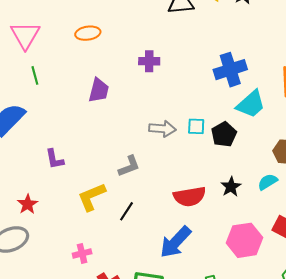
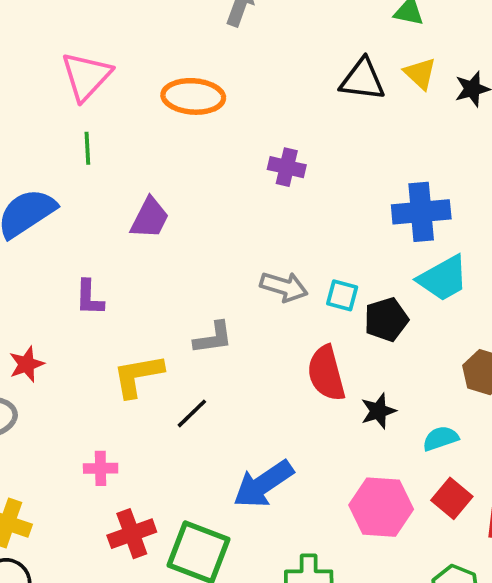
orange ellipse: (88, 33) -> (193, 96), size x1.4
purple trapezoid: (99, 90) -> (150, 218), moved
cyan semicircle: (268, 182) -> (440, 438), moved
red semicircle: (190, 196) -> (326, 373), moved, turned 72

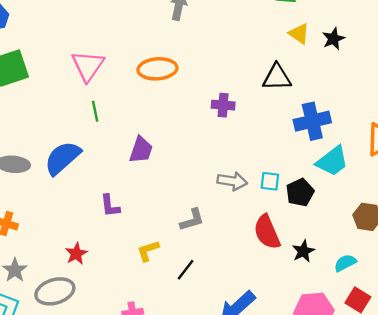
black triangle: (362, 80) -> (277, 77), moved
yellow L-shape: (138, 376) -> (148, 251), size x0.7

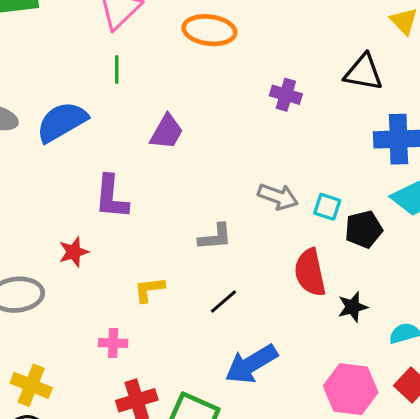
purple L-shape: (110, 206) -> (111, 197), size x1.4
yellow L-shape: (148, 251) -> (149, 289), moved
red star: (76, 254) -> (74, 252), moved
black line: (186, 270) -> (224, 301), moved

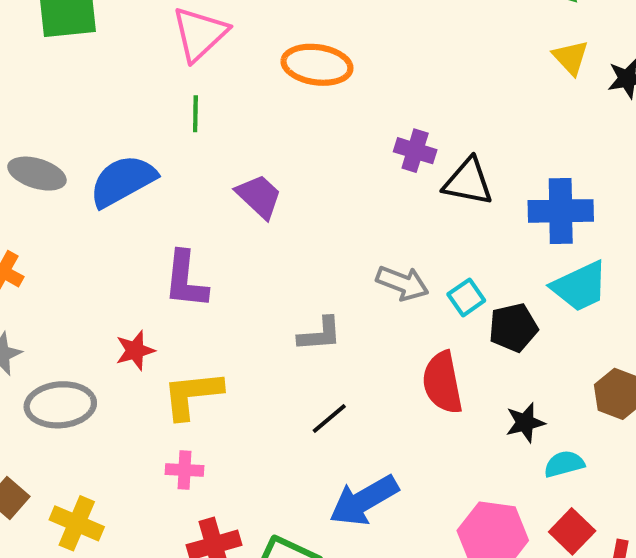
black triangle: (363, 72) -> (468, 182), moved
purple trapezoid: (167, 132) -> (259, 196), turned -78
cyan square: (327, 207) -> (466, 297), turned 36
yellow L-shape: (149, 289) -> (192, 395), moved, size x1.5
black star: (353, 307) -> (525, 423), moved

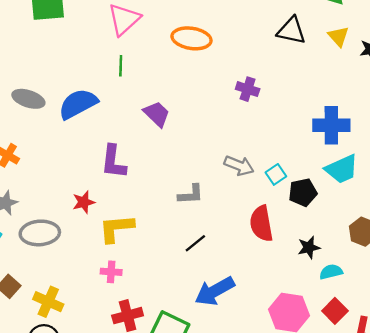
black triangle: (468, 182) -> (291, 31), moved

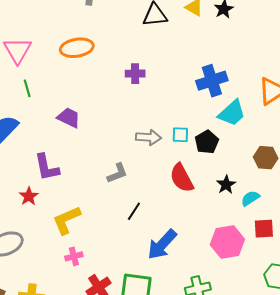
cyan square: (276, 174) -> (180, 135), turned -36
red star: (84, 202) -> (29, 196), moved
red square: (335, 311) -> (264, 229), turned -30

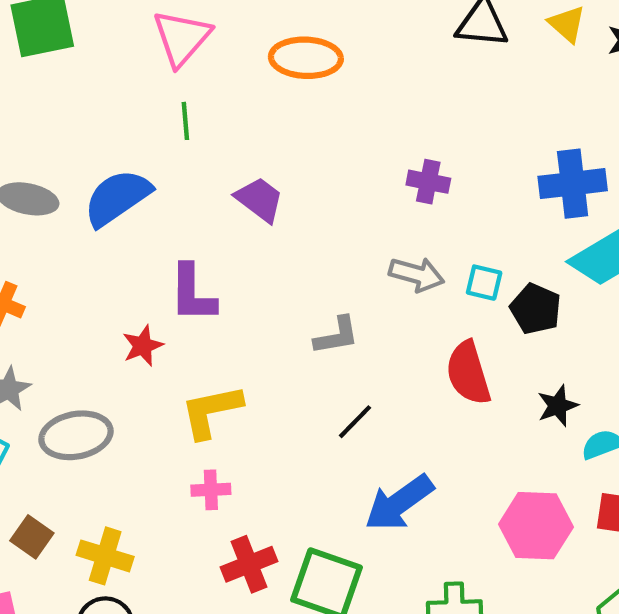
purple cross: (135, 74) -> (428, 182), moved
black pentagon: (207, 142) -> (536, 309), turned -30

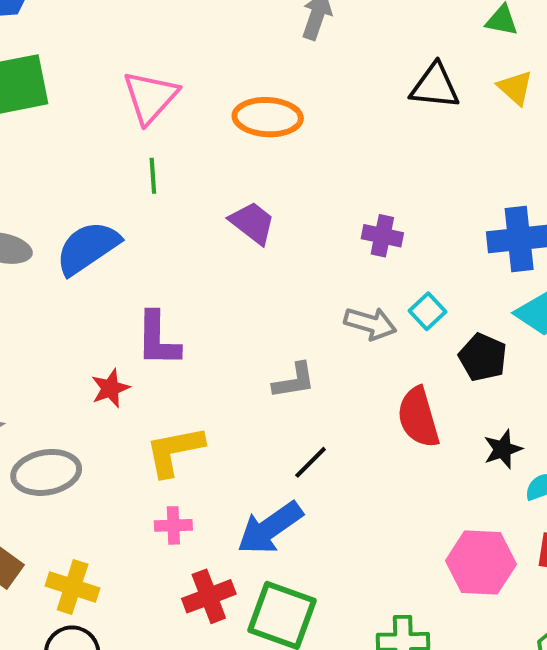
purple trapezoid: (259, 200) -> (252, 223), moved
cyan square: (484, 283) -> (428, 311), moved, turned 33
blue arrow: (399, 503) -> (270, 528), moved

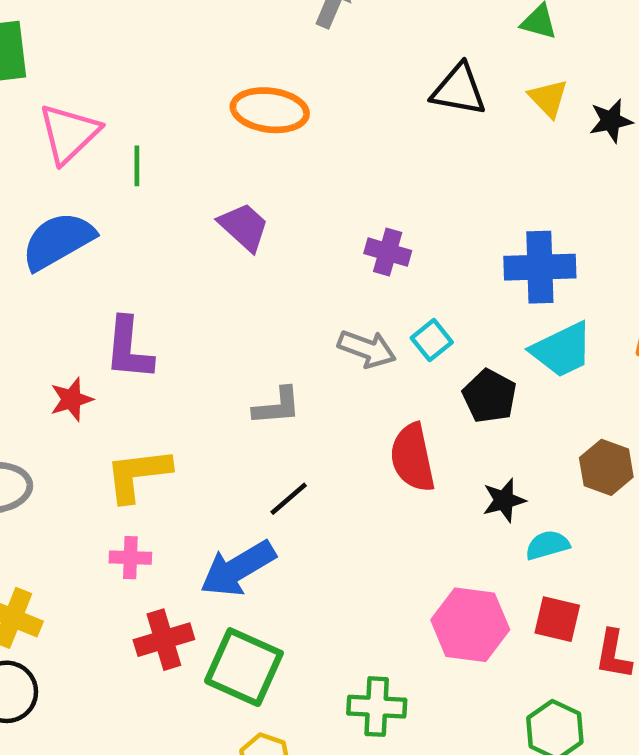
pink triangle: (150, 97) -> (69, 133), moved

